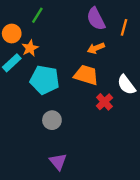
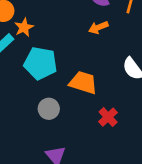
orange trapezoid: (86, 75) -> (83, 83), moved
red cross: (104, 102) -> (108, 117), moved

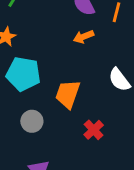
orange trapezoid: (83, 83) -> (68, 94), turned -88

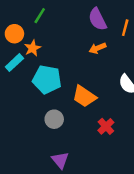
orange trapezoid: (68, 94) -> (84, 96), turned -75

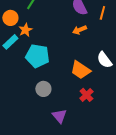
orange trapezoid: (84, 96) -> (80, 70), moved
purple triangle: (60, 160) -> (59, 116), moved

